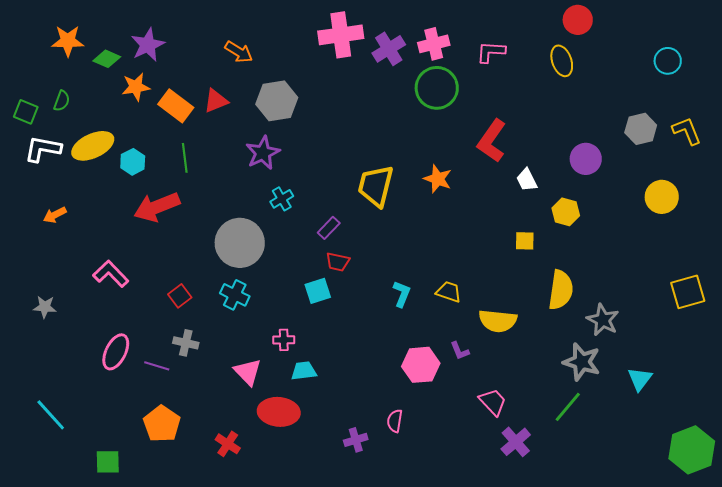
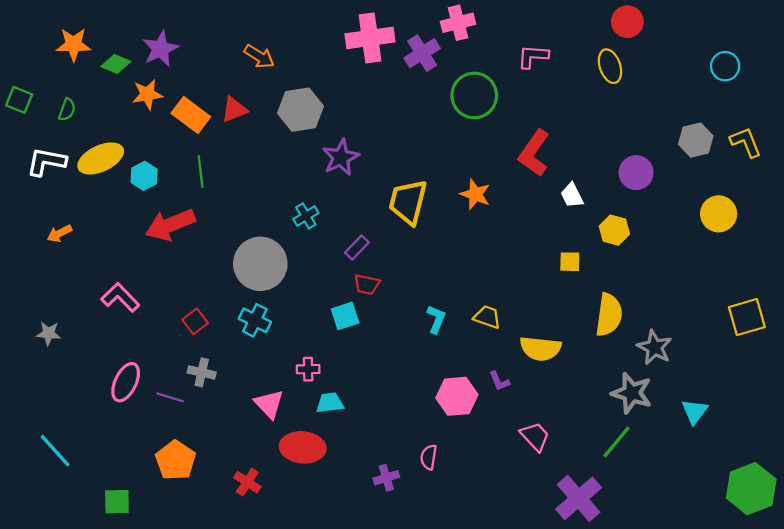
pink cross: (434, 44) -> (458, 23), moved
green square: (26, 112) -> (19, 100), moved
purple star: (263, 153) -> (341, 157), moved
purple cross: (516, 442) -> (579, 498), moved, size x1.4

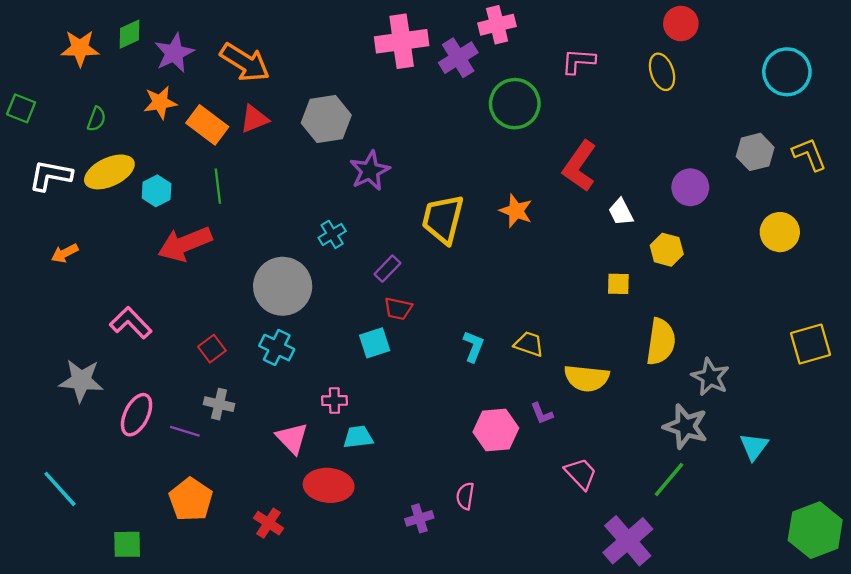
orange arrow: (259, 56) -> (245, 62), moved, size x1.5
green diamond: (116, 64) -> (129, 34), moved, turned -48
cyan circle: (725, 66) -> (787, 72), size x1.5
green semicircle: (67, 110) -> (96, 119), moved
gray star: (49, 333) -> (81, 381), moved, size x1.6

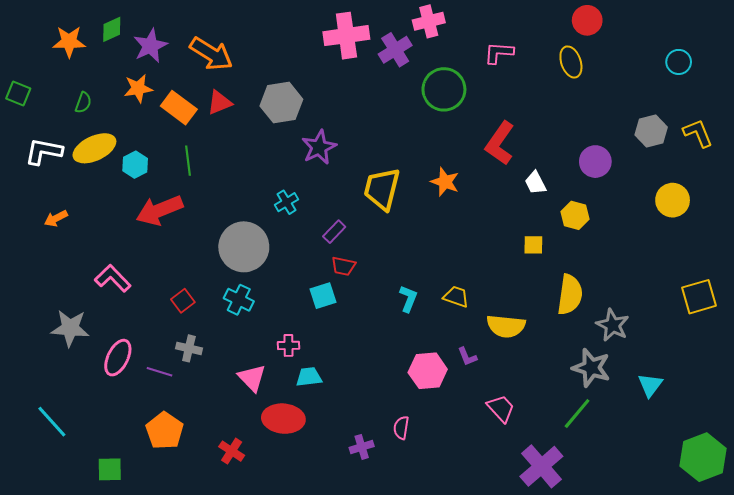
cyan circle: (787, 72) -> (679, 62), size x0.6

